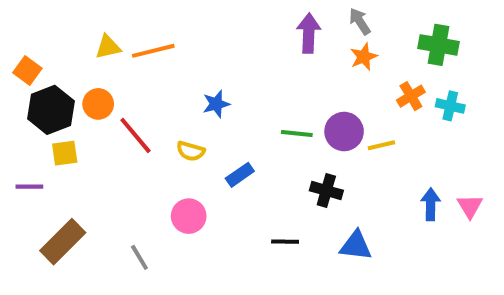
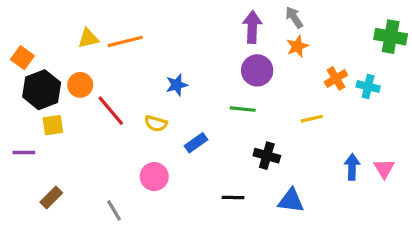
green cross: (438, 45) -> (391, 37), moved
purple circle: (344, 131) -> (257, 70), moved
brown rectangle: (63, 242) -> (51, 197), size x0.6

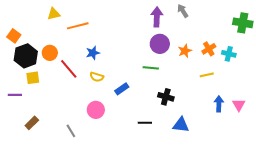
yellow triangle: (88, 38) -> (54, 14), moved
orange star: (297, 46) -> (185, 51), moved
blue star: (177, 85) -> (93, 53), moved
yellow line: (312, 119) -> (207, 75), moved

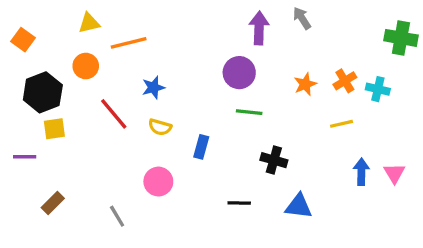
orange square: (14, 36) -> (23, 40), moved
purple circle: (160, 44) -> (239, 73), moved
orange circle: (50, 53) -> (86, 66), moved
blue rectangle: (122, 89) -> (201, 147), turned -40

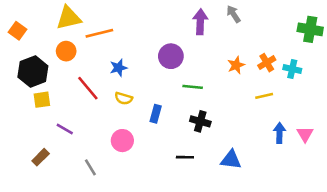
yellow triangle: (89, 23) -> (69, 18), size x1.5
purple circle: (239, 73) -> (171, 56), moved
purple line: (25, 157) -> (65, 129), moved, turned 30
black cross: (274, 160) -> (200, 121), moved

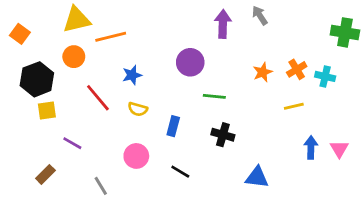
black line: (185, 157) -> (180, 172), moved, turned 30

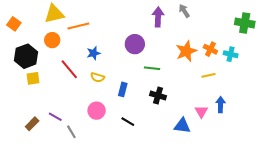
orange cross: (297, 69) -> (210, 49), turned -32
orange star: (263, 72) -> (186, 51), size x1.5
purple line: (72, 143) -> (55, 117), moved
pink triangle: (339, 149) -> (201, 112), moved

